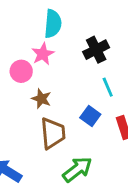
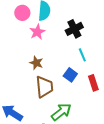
pink circle: (21, 71) -> (22, 13), moved

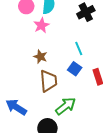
black cross: (74, 29) -> (86, 12), moved
cyan line: (82, 55) -> (79, 49), moved

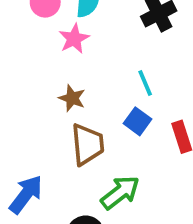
blue arrow: (16, 107) -> (26, 194), turned 95

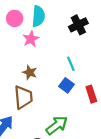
brown trapezoid: (87, 144) -> (23, 97), moved

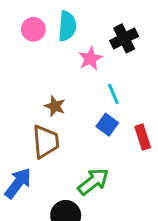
pink star: (31, 39) -> (90, 58), moved

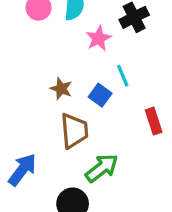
blue square: (107, 125) -> (100, 95), moved
brown trapezoid: (46, 142) -> (74, 131), moved

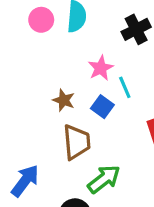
pink star: (98, 38) -> (101, 68), moved

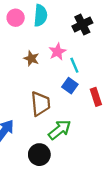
brown star: (64, 100) -> (31, 58), moved
blue square: (102, 107) -> (70, 86), moved

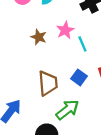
blue square: (70, 86) -> (79, 77), moved

